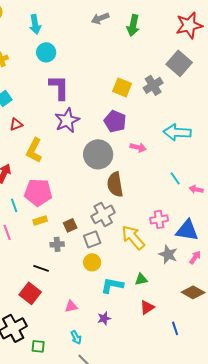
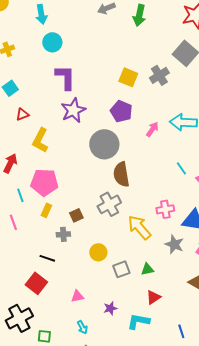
pink arrow: (138, 147) -> (152, 129), moved, turned -70
yellow rectangle: (40, 220) -> (46, 210), turned -48
gray square: (92, 239) -> (121, 269), moved
cyan L-shape: (112, 285) -> (138, 321), moved
blue line: (175, 328) -> (181, 331), moved

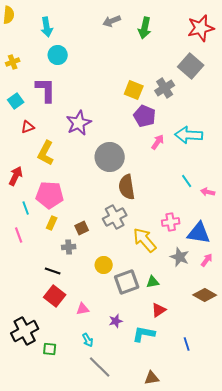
purple L-shape: (65, 77) -> (46, 90), moved
purple pentagon: (121, 111) -> (145, 116), moved
gray square: (121, 269) -> (127, 282), size x1.4
red square: (36, 283) -> (55, 296), moved

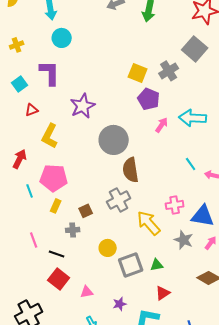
pink line: (19, 235) -> (34, 240), moved

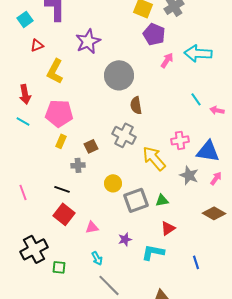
red arrow: (20, 159) -> (25, 94), turned 144
brown semicircle: (131, 170) -> (136, 105), size x0.7
cyan line: (30, 191) -> (23, 121), moved, turned -40
gray cross: (119, 200) -> (124, 135), turned -35
pink line: (34, 240) -> (23, 192), moved

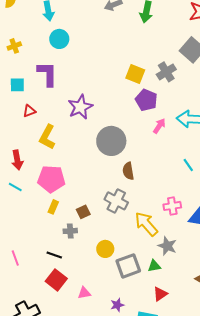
cyan square: (25, 19) -> (17, 85), turned 35
gray star: (189, 175) -> (167, 246), moved

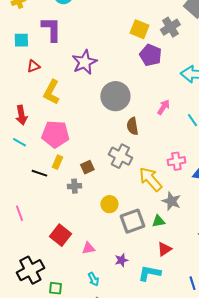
pink arrow: (159, 126) -> (163, 107), moved
black line: (54, 255) -> (39, 173), moved

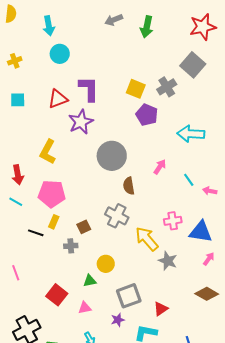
purple L-shape: (51, 29) -> (89, 89), moved
red triangle: (33, 66) -> (58, 99), moved, size x1.5
gray square: (132, 221) -> (129, 296), moved
green triangle: (158, 221) -> (90, 281), moved

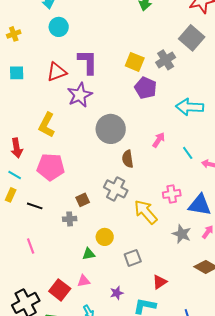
yellow rectangle: (54, 222) -> (11, 195), moved
gray star: (168, 261) -> (182, 234), moved
pink line: (16, 273) -> (31, 246), moved
red square: (57, 295) -> (60, 290), moved
gray square: (129, 296) -> (133, 258), moved, size x0.7

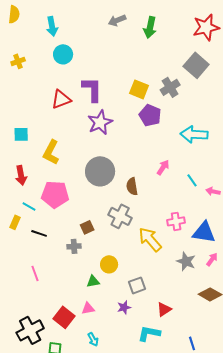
cyan square: (17, 73) -> (21, 134), moved
purple star: (80, 95) -> (100, 122), moved
gray circle: (111, 129) -> (100, 171), moved
cyan line: (15, 175) -> (29, 206), moved
purple star: (117, 293) -> (124, 307), moved

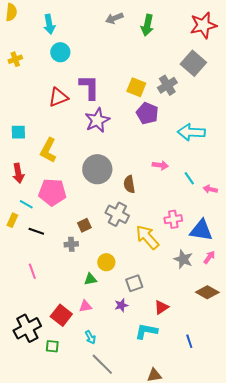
pink arrow: (163, 167) -> (160, 165), turned 63

